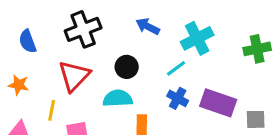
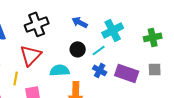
black circle: (127, 67) -> (78, 49), moved
gray square: (256, 119) -> (155, 69), moved

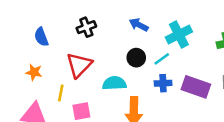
black cross: (37, 24) -> (86, 27), size x0.7
blue cross: (100, 70) -> (163, 83), turned -32

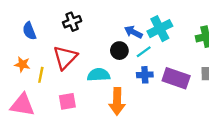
blue arrow: (139, 25) -> (133, 32), moved
yellow line: (61, 93) -> (41, 75), moved

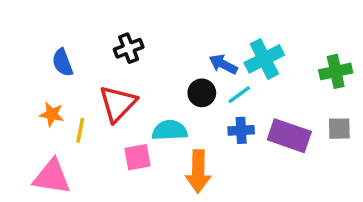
pink square: (67, 101) -> (137, 157), moved

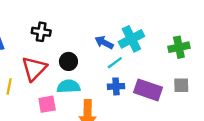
black cross: (129, 48) -> (41, 32), turned 30
black circle: (202, 93) -> (68, 61), moved

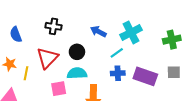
blue arrow: (104, 42) -> (98, 31), moved

